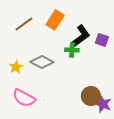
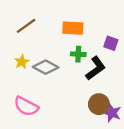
orange rectangle: (55, 20) -> (73, 28), moved, turned 60
black L-shape: (81, 36) -> (96, 68), moved
yellow star: (16, 67) -> (22, 62), moved

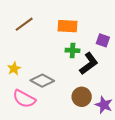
yellow star: (22, 62) -> (14, 69), moved
gray diamond: (46, 67) -> (42, 81), moved
brown circle: (99, 104) -> (82, 97), moved

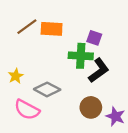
orange rectangle: (68, 26) -> (52, 29), moved
purple square: (103, 40) -> (94, 38), moved
green cross: (73, 50) -> (81, 56), size x1.5

